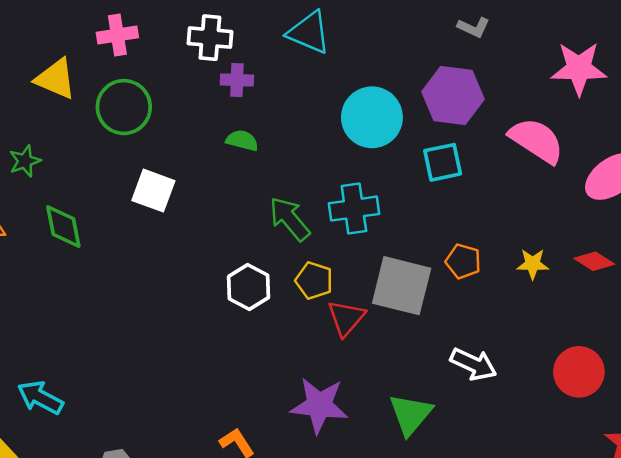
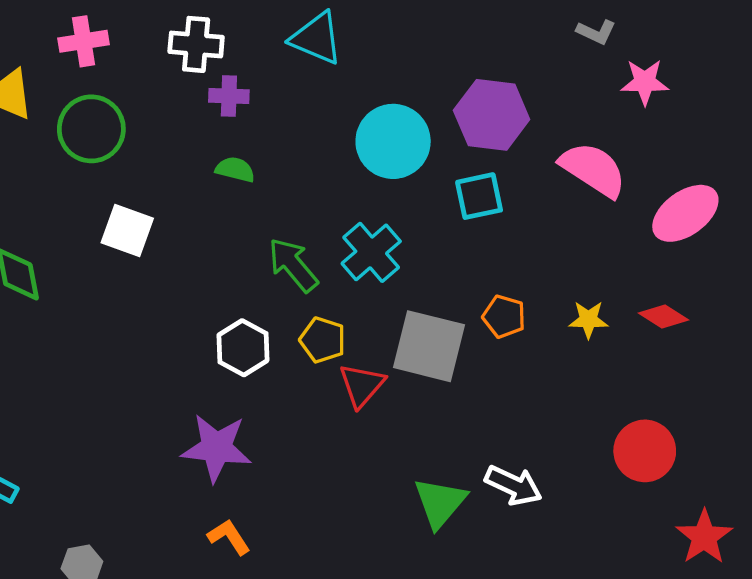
gray L-shape: (474, 27) -> (596, 32), moved
pink star: (579, 68) -> (645, 82), size x0.7
cyan cross: (354, 209) -> (371, 252), turned -33
white arrow: (474, 364) -> (513, 485), moved
purple star: (319, 405) -> (216, 448), moved

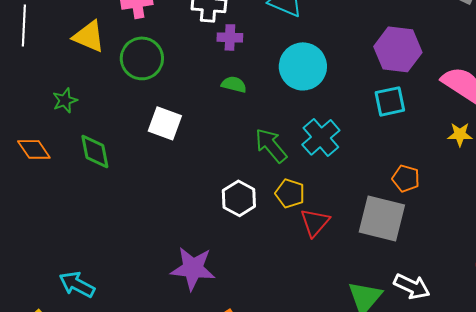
cyan circle: (393, 141) -> (303, 66), moved
yellow star: (588, 320) -> (460, 134), moved
gray square: (429, 346) -> (382, 218), moved
purple star: (216, 448) -> (193, 268), moved

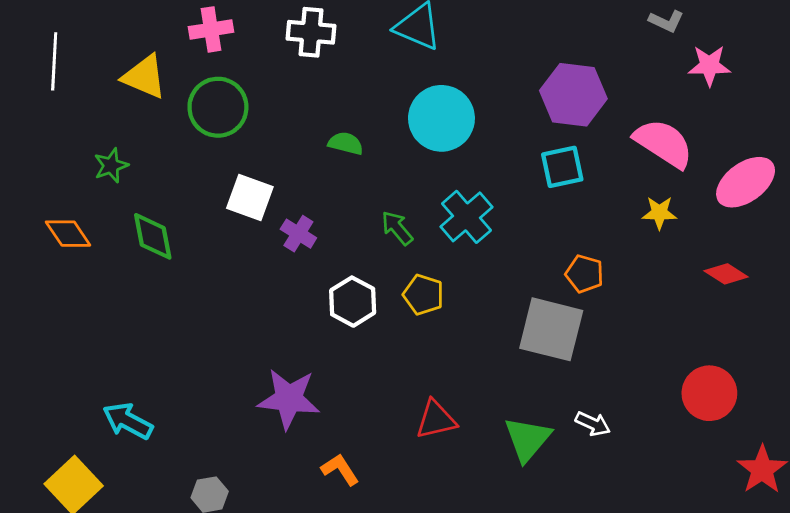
purple cross: (230, 37) -> (298, 234), moved, turned 30
green arrow: (271, 145) -> (397, 228), size x0.7
red triangle: (315, 222) -> (436, 420), moved, turned 36
white arrow: (412, 286) -> (593, 424), size x0.7

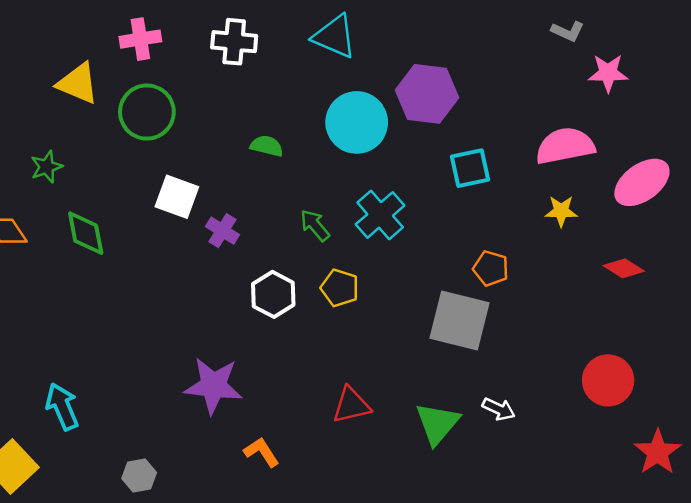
purple hexagon: (573, 95) -> (427, 94), moved
pink semicircle: (664, 143) -> (565, 146), turned -44
cyan arrow: (128, 421) -> (62, 406), turned 39

